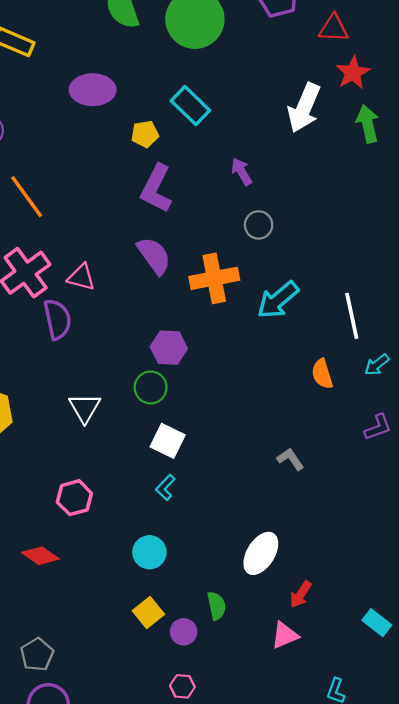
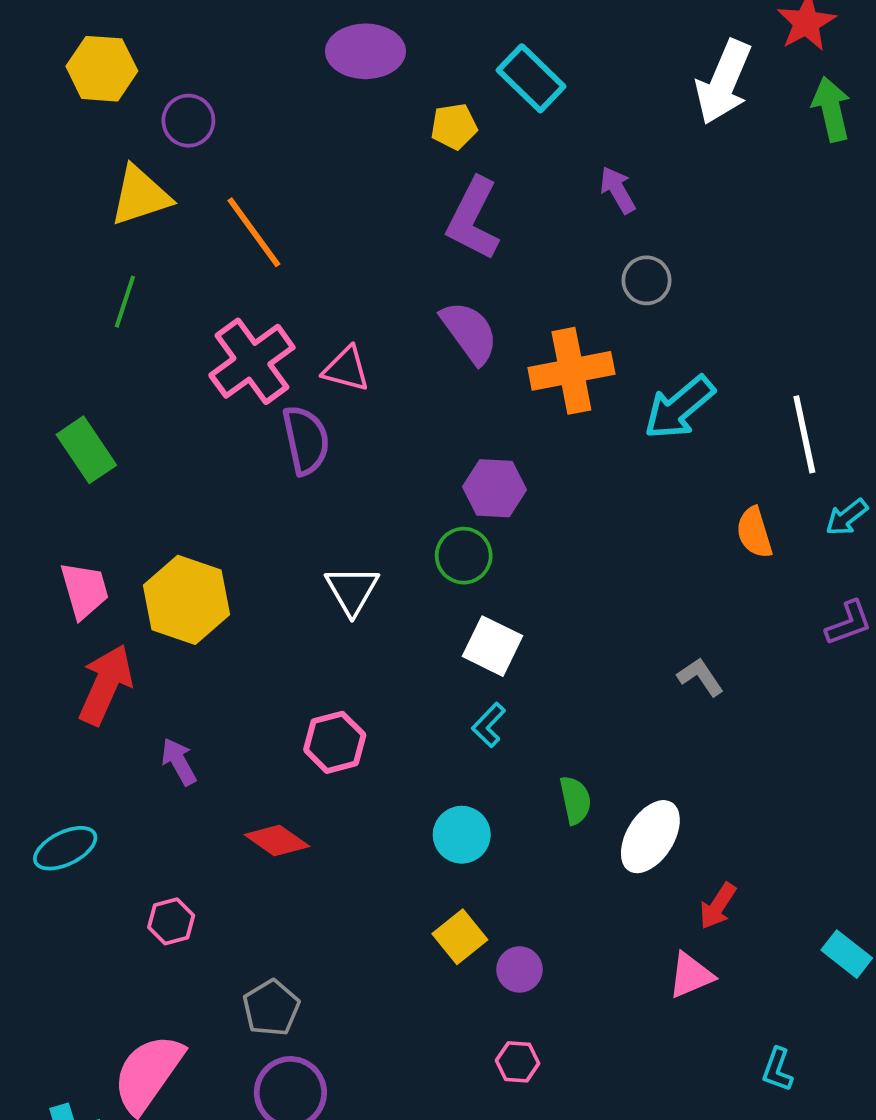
green semicircle: (217, 606) -> (575, 800), moved

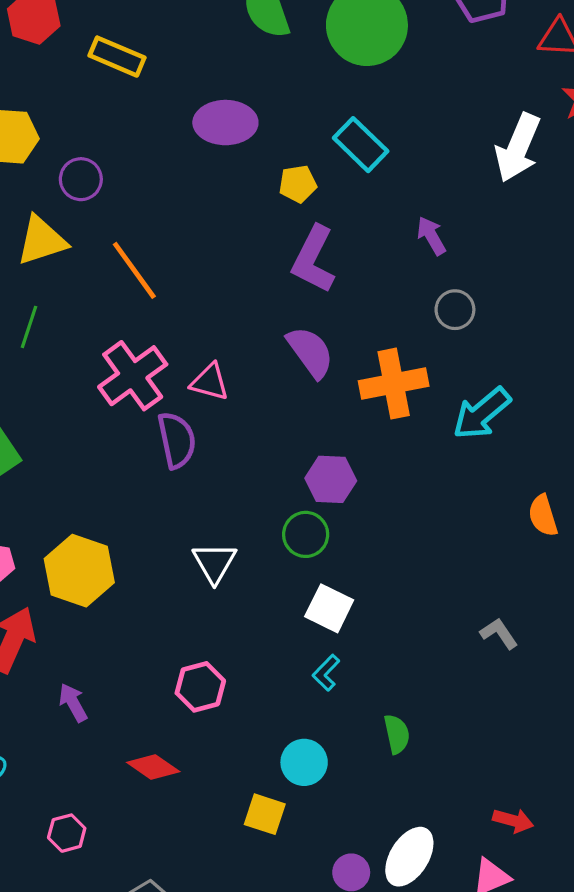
white ellipse: (650, 837) -> (409, 857), moved
red arrow: (718, 906) -> (513, 821), turned -108
yellow square: (460, 937) -> (265, 814), moved, turned -33

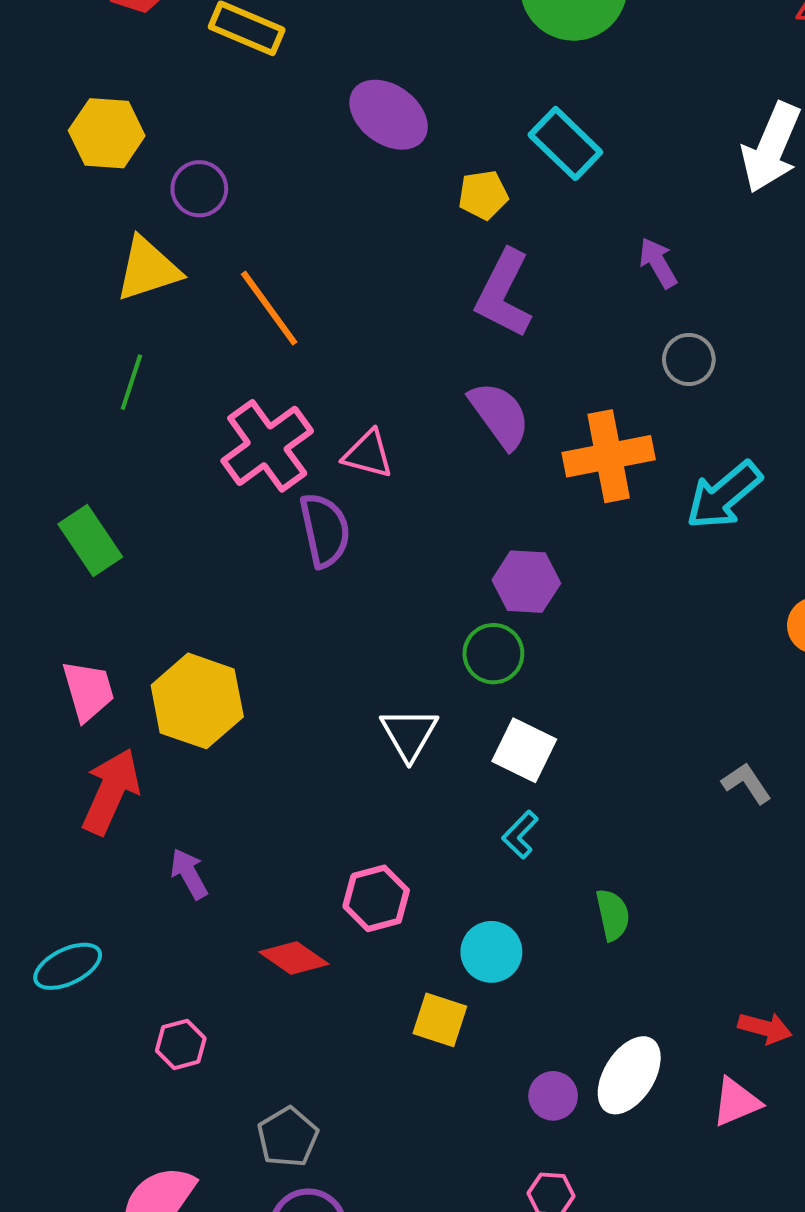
purple ellipse: (225, 123) -> (389, 115), turned 36
white triangle: (214, 563) -> (409, 734), moved
pink hexagon: (200, 687) -> (376, 898), moved

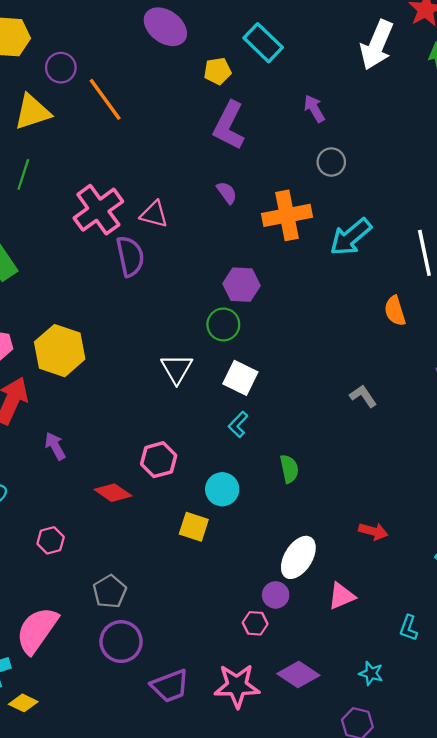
orange line: (269, 308) -> (105, 99), moved
purple semicircle: (500, 415) -> (227, 193), size x0.6
purple circle: (553, 1096) -> (276, 595), moved
pink triangle: (736, 1102) -> (342, 596), moved

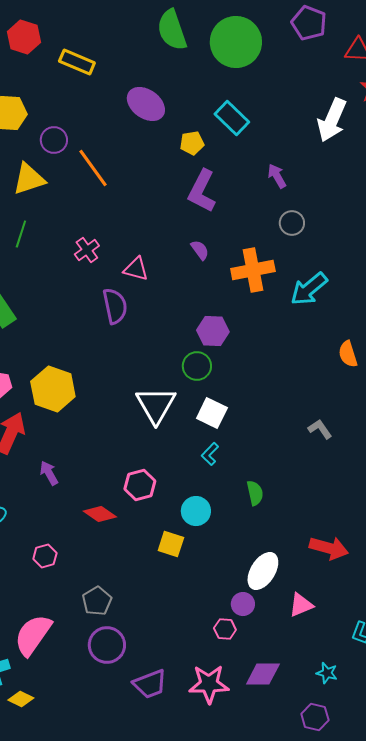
pink cross: (98, 210) -> (87, 250), moved, size x0.6
white triangle: (177, 369) -> (156, 405), size x1.4
red arrow: (373, 531) -> (329, 548), size x1.5
purple diamond: (298, 674) -> (263, 674), turned -33

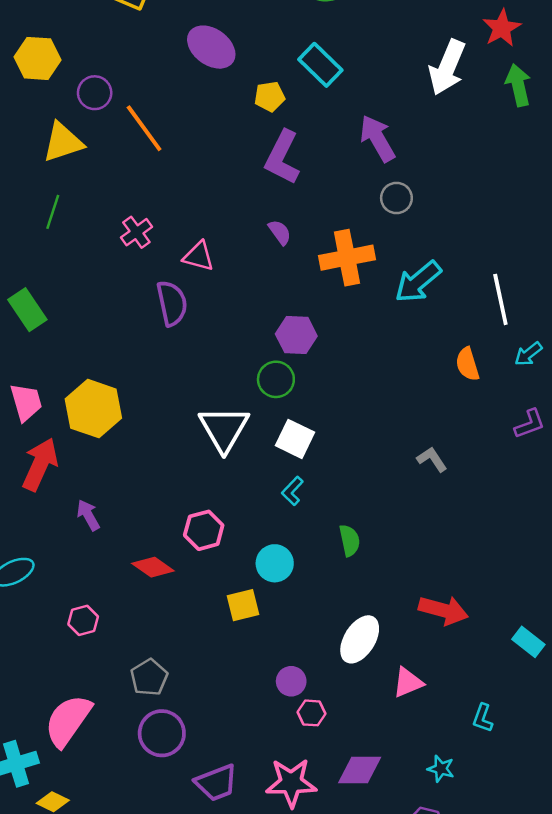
purple arrow: (277, 176) -> (377, 138), size x1.5
yellow square: (171, 544) -> (243, 605), turned -32
purple circle: (243, 604) -> (291, 681), moved

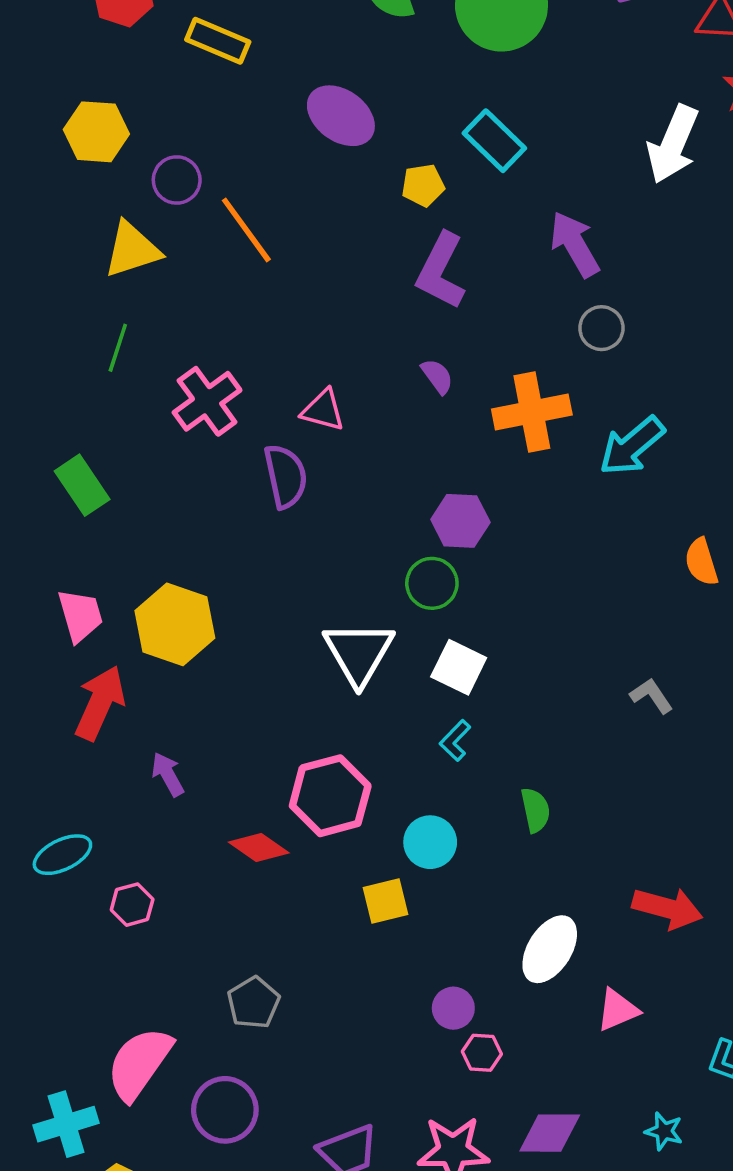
pink cross: (136, 232) -> (207, 401), moved, size x1.5
pink hexagon: (204, 530) -> (330, 796), size x1.4
pink hexagon: (83, 620) -> (132, 905), moved
purple circle: (162, 733) -> (225, 1110), moved

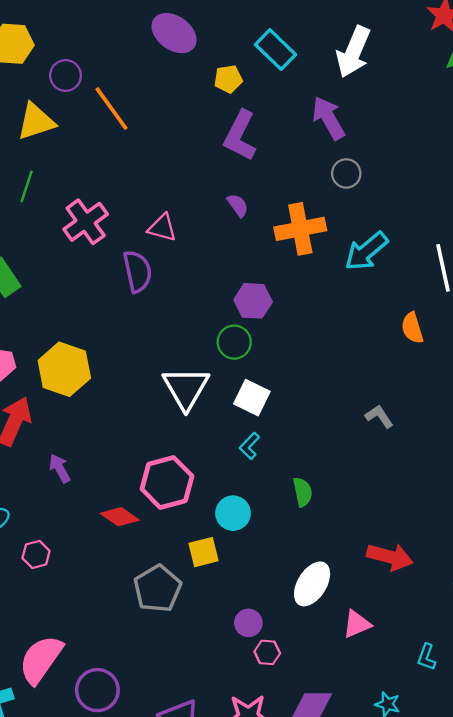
white arrow: (673, 144) -> (353, 52), moved
gray pentagon: (253, 1003) -> (158, 589), moved, size x1.4

